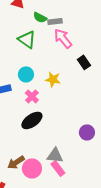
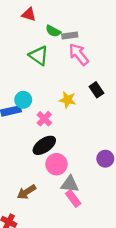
black rectangle: (84, 62) -> (96, 90), moved
cyan circle: (26, 74) -> (23, 100), moved
pink circle: (32, 168) -> (56, 164), moved

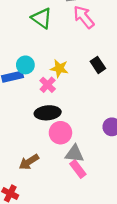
black rectangle: (96, 90) -> (98, 65), moved
yellow star: (68, 100) -> (59, 68), moved
black ellipse: (44, 145) -> (48, 113), turned 30

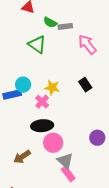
pink arrow: (84, 17) -> (87, 44), moved
gray triangle: (74, 154) -> (65, 161), turned 36
brown arrow: (29, 162) -> (22, 157), moved

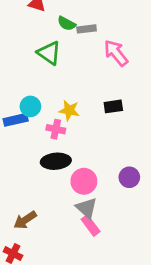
black rectangle: (85, 85) -> (113, 106), turned -64
pink cross: (42, 102) -> (56, 129), turned -32
pink circle: (53, 143) -> (84, 181), moved
brown arrow: (22, 157) -> (25, 220), moved

